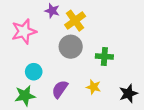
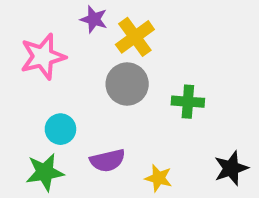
yellow star: (94, 87) -> (158, 178), moved
purple semicircle: (60, 89) -> (108, 160), turned -138

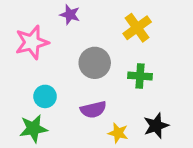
yellow cross: (135, 37) -> (137, 28), moved
purple semicircle: (108, 160) -> (93, 110), moved
black star: (231, 168) -> (156, 126), moved

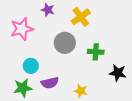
yellow cross: (137, 28) -> (81, 17), moved
purple semicircle: (93, 110) -> (50, 83), moved
black star: (156, 126) -> (118, 73), moved, turned 30

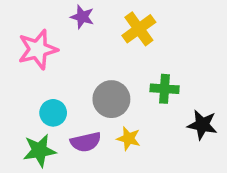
gray circle: (65, 43) -> (111, 99), moved
yellow star: (81, 91) -> (129, 139), moved

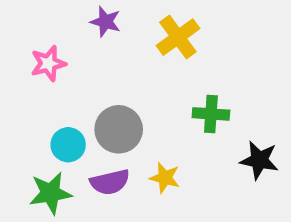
pink star: (38, 49) -> (48, 63), size x0.7
gray circle: (111, 99) -> (119, 129), moved

